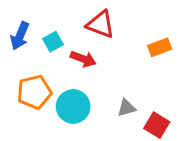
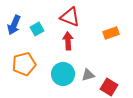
red arrow: (83, 59) -> (68, 41), moved, turned -114
cyan circle: (73, 106) -> (63, 74), moved

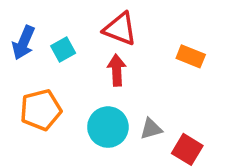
orange rectangle: (111, 33) -> (191, 56), turned 42

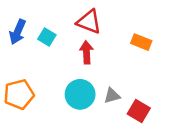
cyan square: (63, 49) -> (47, 37), turned -30
orange pentagon: (41, 110) -> (19, 94), moved

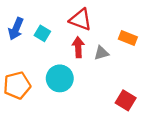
cyan circle: (80, 94) -> (60, 78), moved
gray triangle: (112, 96) -> (101, 53), moved

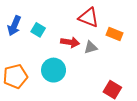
red triangle: (81, 20) -> (89, 17), moved
red arrow: (78, 47) -> (70, 42), turned 102

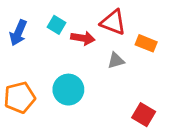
cyan square: (38, 30) -> (56, 25), moved
red arrow: (70, 42) -> (83, 38), moved

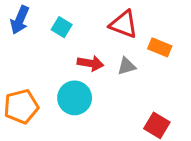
blue arrow: (18, 33) -> (20, 20), moved
red arrow: (83, 38) -> (90, 63), moved

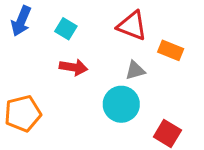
red arrow: (90, 63) -> (74, 67), moved
cyan circle: (75, 98) -> (121, 104), moved

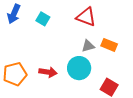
orange rectangle: (171, 50) -> (109, 45), moved
red arrow: (74, 67) -> (48, 72), moved

